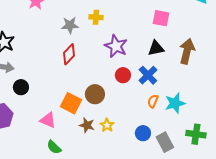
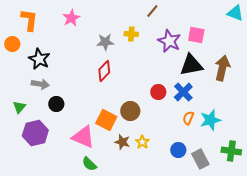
purple star: (116, 46) -> (169, 41), moved
black triangle: (156, 48) -> (191, 65), size x1.4
pink triangle: (48, 120) -> (83, 137), size x1.4

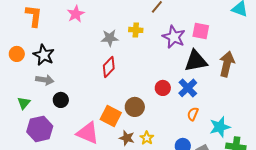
orange circle: (12, 44) -> (17, 54), moved
cyan star: (210, 120) -> (220, 127), moved

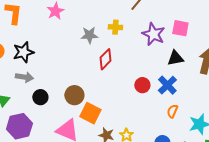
black star: (44, 55) -> (23, 52), turned 30
black triangle: (196, 61) -> (175, 58), size x0.7
red diamond: (109, 67) -> (105, 59), moved
brown circle: (135, 107) -> (74, 95), moved

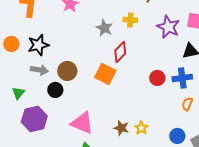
gray star: (89, 35) -> (104, 28), turned 30
blue cross: (167, 85) -> (182, 78), turned 36
brown circle: (74, 95) -> (67, 71), moved
orange square: (90, 113) -> (105, 74), moved

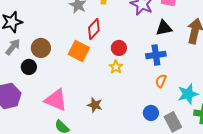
gray arrow: (39, 70) -> (13, 47), turned -60
red circle: (157, 78) -> (119, 48), moved
yellow star: (141, 128) -> (116, 67), moved

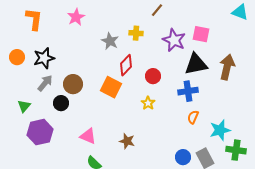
black triangle: (164, 28) -> (196, 64), size x1.4
red circle: (119, 48) -> (153, 76), moved
pink triangle: (56, 100) -> (88, 136), size x0.7
blue circle: (151, 113) -> (183, 157), moved

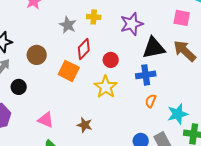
pink square: (201, 34) -> (182, 18), moved
purple star: (174, 40) -> (132, 24), turned 30
brown arrow: (227, 67) -> (185, 51), turned -60
brown circle: (73, 84) -> (37, 55), moved
yellow star: (148, 103) -> (106, 87), size x1.6

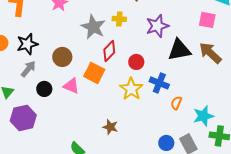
gray star: (68, 25) -> (93, 27), size x1.4
blue cross: (146, 75) -> (159, 83), moved, turned 30
pink triangle: (46, 120) -> (71, 86), moved

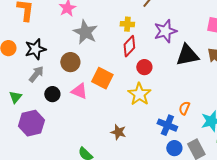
gray star: (93, 27) -> (85, 32), moved
red diamond: (109, 51) -> (129, 46), moved
blue cross: (159, 83) -> (167, 125), moved

